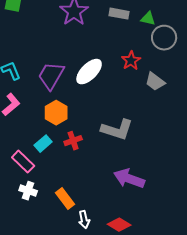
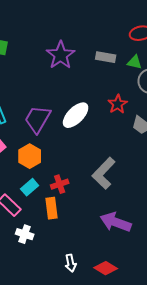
orange hexagon: (56, 113) -> (30, 156), moved
gray L-shape: (117, 130) -> (104, 173), turned 116
white cross: (28, 191) -> (25, 234), moved
orange rectangle: (65, 199) -> (52, 208), moved, turned 30

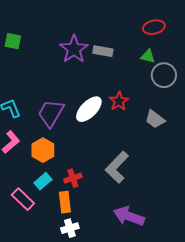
gray rectangle: (106, 57) -> (103, 51), moved
red star: (118, 104) -> (119, 101), moved
white cross: (25, 234) -> (70, 228), moved, turned -36

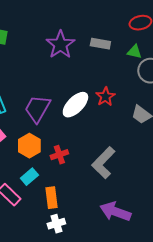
gray rectangle: (103, 51) -> (100, 44), moved
red cross: (73, 178) -> (59, 155), moved

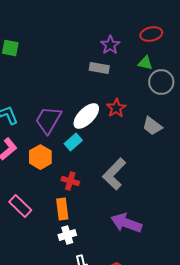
gray rectangle: (100, 44) -> (99, 68), moved
purple star: (60, 45) -> (110, 45), moved, size x0.7
red cross: (59, 155) -> (70, 181), moved, turned 36
cyan rectangle: (29, 177) -> (73, 142), moved

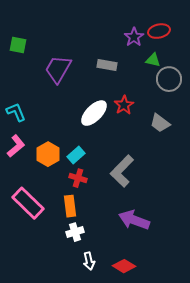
purple star: (110, 45) -> (134, 37), moved
purple trapezoid: (48, 120) -> (58, 69), moved
cyan rectangle: (73, 142) -> (76, 155), moved
pink rectangle: (20, 206) -> (28, 203), size x1.4

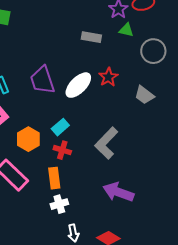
green triangle: (153, 60) -> (126, 30), moved
purple trapezoid: (58, 69) -> (42, 80), moved, turned -48
orange hexagon: (48, 154) -> (28, 139), moved

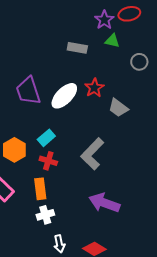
gray circle: (153, 51) -> (139, 62), size x0.7
gray trapezoid: (144, 95) -> (118, 108), moved

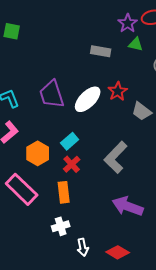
red cross: (48, 161) -> (72, 164), turned 30
white cross: (45, 215) -> (61, 226), moved

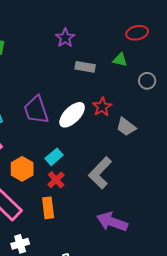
purple star: (128, 23) -> (65, 38), moved
white cross: (61, 226) -> (20, 244), moved

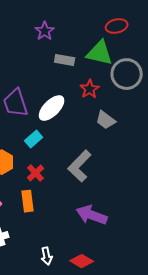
green triangle: (120, 60) -> (100, 53), size x1.8
gray circle: (147, 81) -> (127, 74), size x1.8
red star: (102, 107) -> (90, 89), moved
cyan rectangle: (54, 157) -> (34, 139), moved

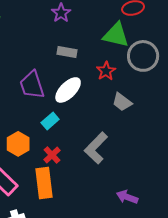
gray rectangle: (65, 60) -> (67, 52), moved
orange rectangle: (28, 201) -> (44, 183), size x1.4
purple arrow: (92, 215) -> (127, 197), moved, size x0.7

